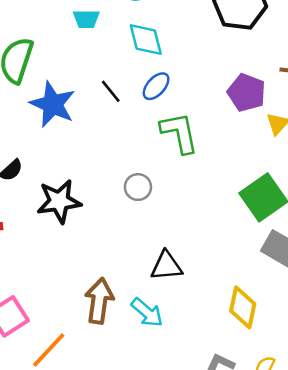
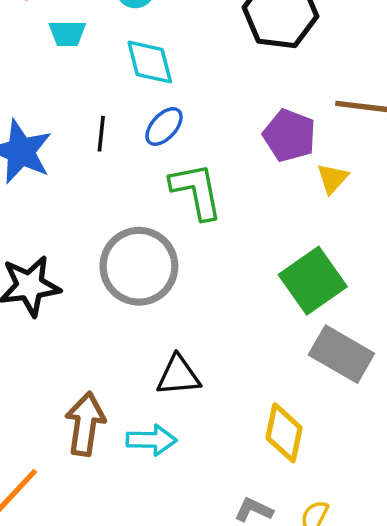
black line: (111, 91) -> (101, 134), turned 45
gray circle: (138, 187) -> (139, 266), size x2.0
cyan arrow: (147, 312) -> (151, 440), turned -40

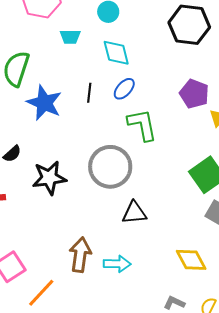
black triangle: (178, 376) -> (134, 213), moved
yellow diamond: (284, 433) -> (191, 260), turned -40

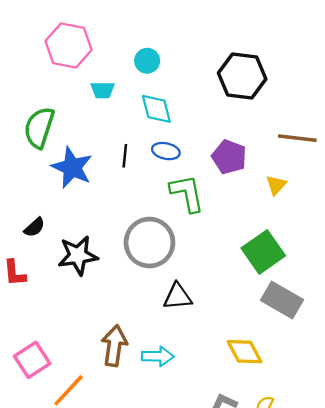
blue ellipse: (124, 89) -> (166, 151), turned 60
purple pentagon: (194, 94) -> (229, 157), moved

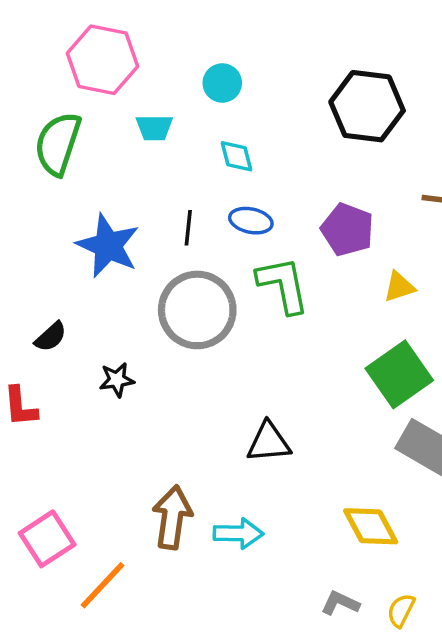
cyan diamond: (156, 109) -> (237, 156), size x0.7
green semicircle: (39, 128) -> (58, 144), moved
yellow triangle: (276, 185) -> (399, 287), moved, turned 30
gray circle: (149, 243) -> (197, 310), moved
black star: (78, 255) -> (117, 380), size x0.6

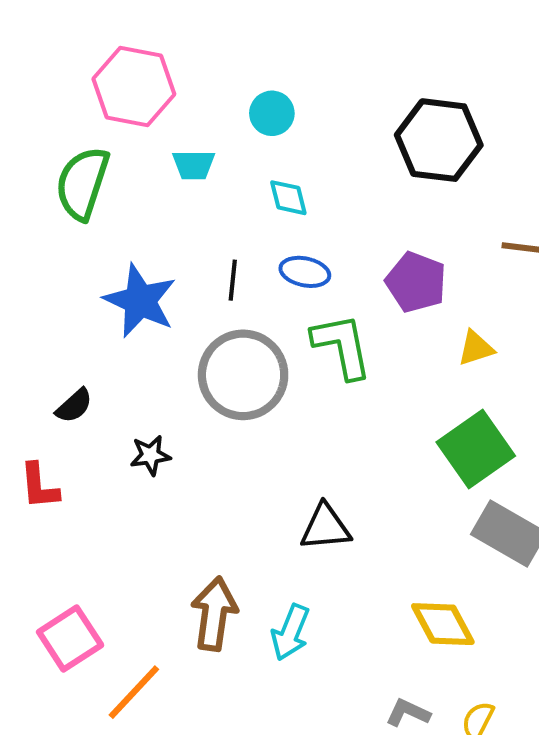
cyan arrow: (238, 533) -> (290, 632), turned 111

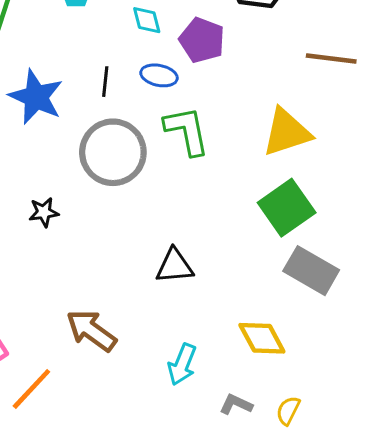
purple pentagon: (416, 282) -> (202, 40), moved
yellow triangle: (476, 348) -> (287, 132), size x1.8
brown arrow: (214, 614) -> (91, 331), turned -62
cyan arrow: (290, 632) -> (182, 364), moved

